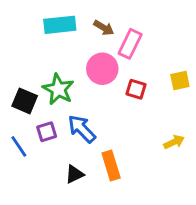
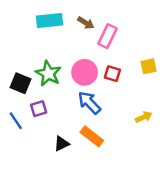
pink circle: (102, 69) -> (85, 72), moved
blue arrow: (82, 129) -> (89, 103), moved
orange rectangle: (111, 165) -> (92, 136), turned -35

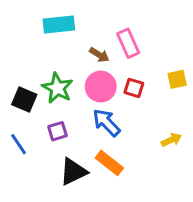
brown arrow: (86, 23) -> (99, 55), moved
pink rectangle: (107, 36) -> (128, 43), turned -50
purple square: (39, 109) -> (57, 131), moved
black triangle: (62, 144) -> (73, 172), size x1.5

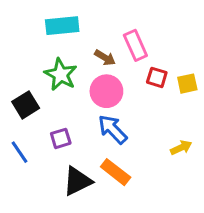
green star: (57, 88) -> (61, 74), moved
red square: (134, 88) -> (157, 77), moved
black square: (24, 100) -> (26, 105), turned 35

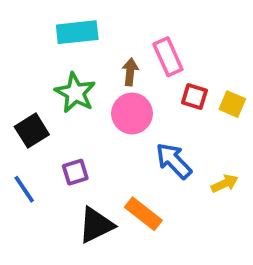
brown arrow: (105, 58) -> (130, 72), turned -115
yellow square: (187, 84) -> (232, 104), turned 35
blue arrow: (113, 129) -> (174, 161), moved

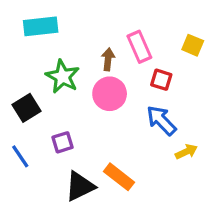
cyan rectangle: (77, 32) -> (41, 26), moved
yellow square: (232, 104) -> (193, 45), moved
blue arrow: (174, 161) -> (161, 120), moved

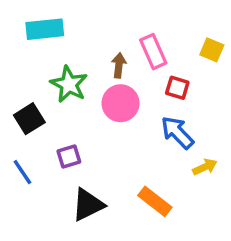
orange rectangle: (119, 177) -> (155, 201), moved

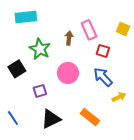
pink circle: (121, 103) -> (68, 73), moved
blue line: (22, 172) -> (13, 118), moved

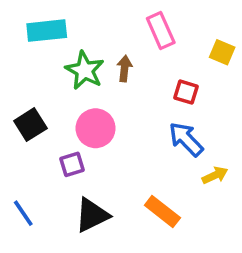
pink rectangle: (89, 30) -> (161, 31), moved
green star: (40, 49) -> (85, 70), moved
pink circle: (68, 73) -> (96, 128), moved

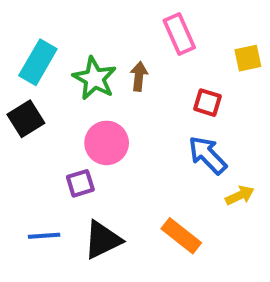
cyan rectangle: (47, 31) -> (38, 62), moved, turned -54
yellow square: (222, 52) -> (248, 58), turned -35
black square: (30, 125) -> (26, 119), moved
blue line: (23, 213) -> (44, 236), moved, turned -60

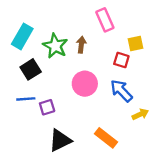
yellow square: (248, 58) -> (136, 44), moved
black square: (26, 119) -> (31, 69), moved
pink circle: (107, 143) -> (85, 84), moved
blue line: (44, 236) -> (26, 99), moved

